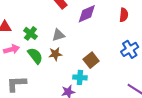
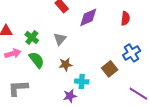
gray triangle: (58, 35) -> (60, 39), turned -32
brown star: (55, 54) -> (66, 64), moved
brown square: (91, 60) -> (110, 69), moved

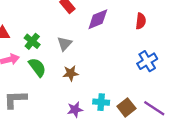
brown square: (110, 69) -> (126, 107), moved
cyan cross: (82, 81) -> (101, 102), moved

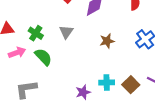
brown star: (71, 73) -> (107, 41), moved

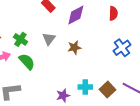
brown star: (107, 41) -> (74, 48), moved

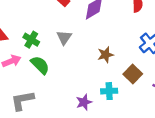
brown star: (74, 48) -> (106, 55), moved
brown square: (108, 90) -> (133, 74), moved

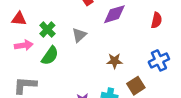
green semicircle: (40, 65) -> (50, 56), turned 66

